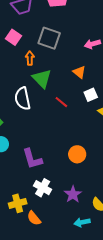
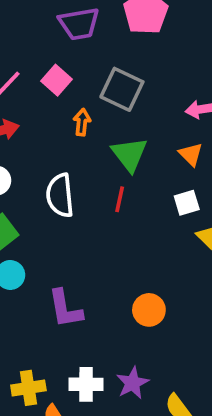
orange triangle: (79, 72) -> (191, 154), moved
green triangle: (42, 79) -> (129, 154), moved
red line: (61, 102) -> (120, 199), moved, turned 56
white cross: (43, 188) -> (86, 384), moved, turned -36

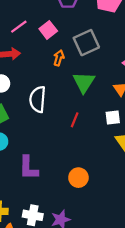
gray square: (122, 89) -> (86, 43), turned 30
red line: (120, 199) -> (75, 120), moved

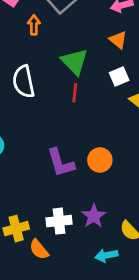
green triangle: (84, 82) -> (75, 62), moved
purple L-shape: (28, 168) -> (61, 163), moved

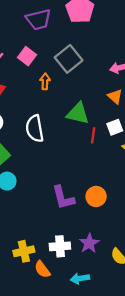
green triangle: (75, 62) -> (78, 113), turned -35
red line: (75, 93) -> (93, 135), moved
cyan arrow: (106, 255) -> (80, 278), moved

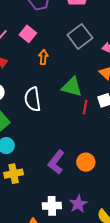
gray square: (69, 59) -> (80, 36), moved
purple L-shape: (63, 198) -> (56, 162), turned 50
yellow cross: (24, 251) -> (14, 174), moved

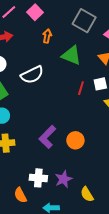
gray square: (80, 36) -> (84, 21), turned -30
green triangle: (72, 87) -> (71, 55), moved
white semicircle: (33, 99) -> (32, 75), turned -115

